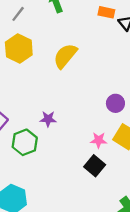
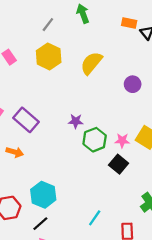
purple circle: (115, 103) -> (133, 84), moved
green hexagon: (25, 142) -> (95, 140), moved

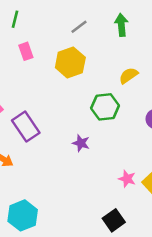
yellow semicircle: (91, 63) -> (128, 76), moved, size x0.7
green hexagon: (95, 140) -> (105, 107), moved
black square: (119, 164) -> (114, 220), moved

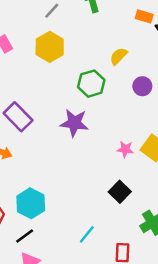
yellow semicircle: (128, 76) -> (119, 56), moved
purple star: (81, 143) -> (74, 123), size x1.6

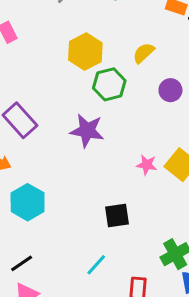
yellow hexagon: (50, 47) -> (85, 52), moved
black square: (120, 192) -> (117, 215), moved, turned 35
cyan hexagon: (31, 203) -> (28, 202), moved

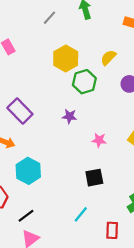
purple star: (87, 131) -> (70, 116), size x0.6
pink star: (147, 165) -> (99, 140), moved

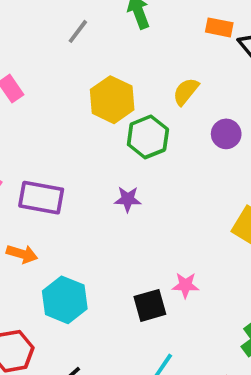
purple rectangle: (20, 111) -> (41, 198), turned -30
pink star: (99, 140) -> (185, 285), moved
black square: (94, 178) -> (150, 305), moved

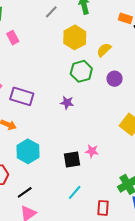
yellow hexagon: (112, 100) -> (75, 37), moved
purple circle: (226, 134) -> (115, 79), moved

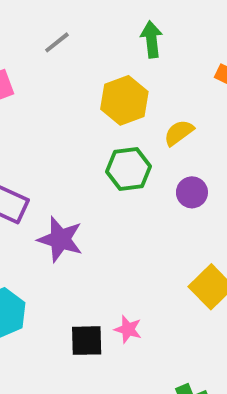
gray line: (51, 12) -> (57, 42), moved
purple star: (67, 103) -> (60, 239), moved, size x1.6

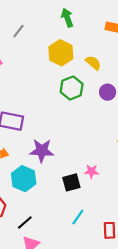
yellow semicircle: (179, 133) -> (93, 63), turned 91
purple star: (60, 239) -> (42, 151), moved

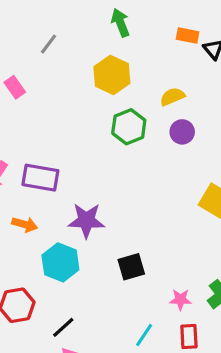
yellow semicircle: (93, 63) -> (172, 97), moved, turned -63
pink star: (91, 171) -> (181, 300), moved
cyan line: (78, 217) -> (144, 335), moved

